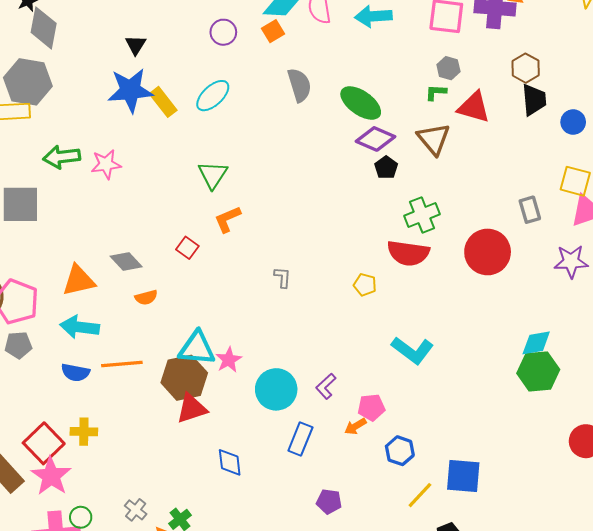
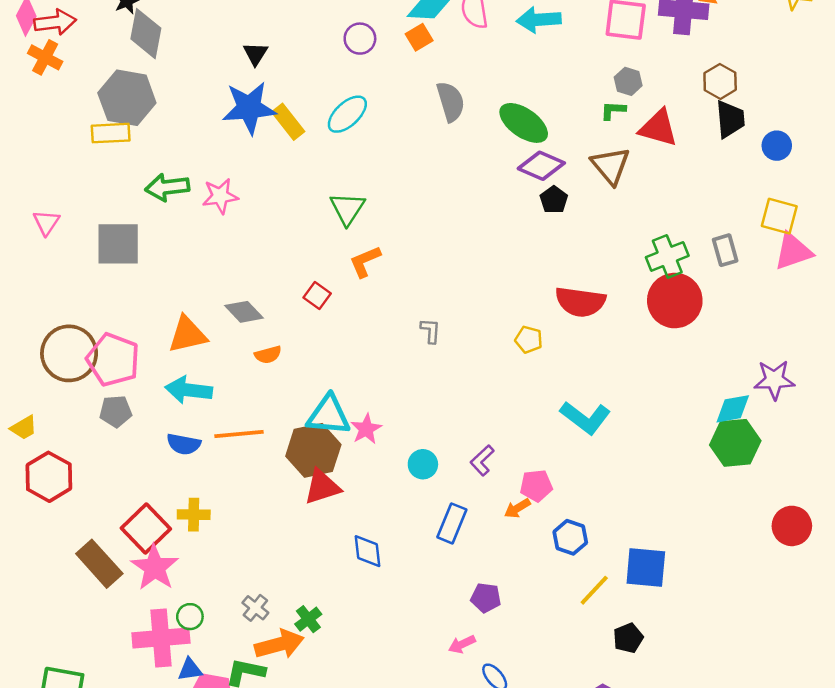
green cross: (422, 215) -> (667, 256), moved
purple star: (571, 262) -> (774, 380), moved
cyan circle: (276, 389) -> (423, 464), size x0.6

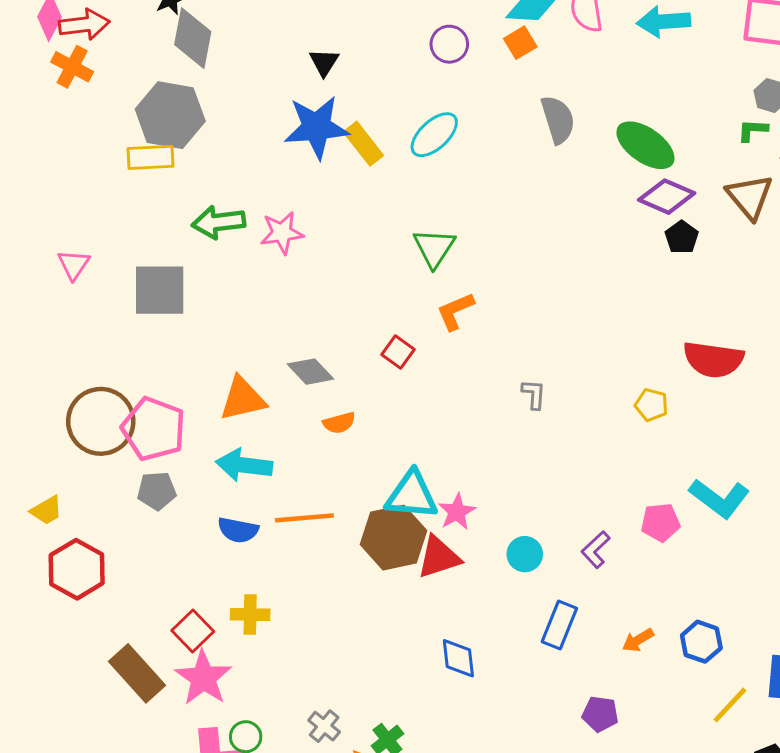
pink pentagon: (536, 486) -> (661, 522), moved
red triangle: (322, 487) -> (439, 557), moved
orange arrow: (517, 508) -> (638, 640), moved
red square: (146, 528) -> (193, 631), size x0.7

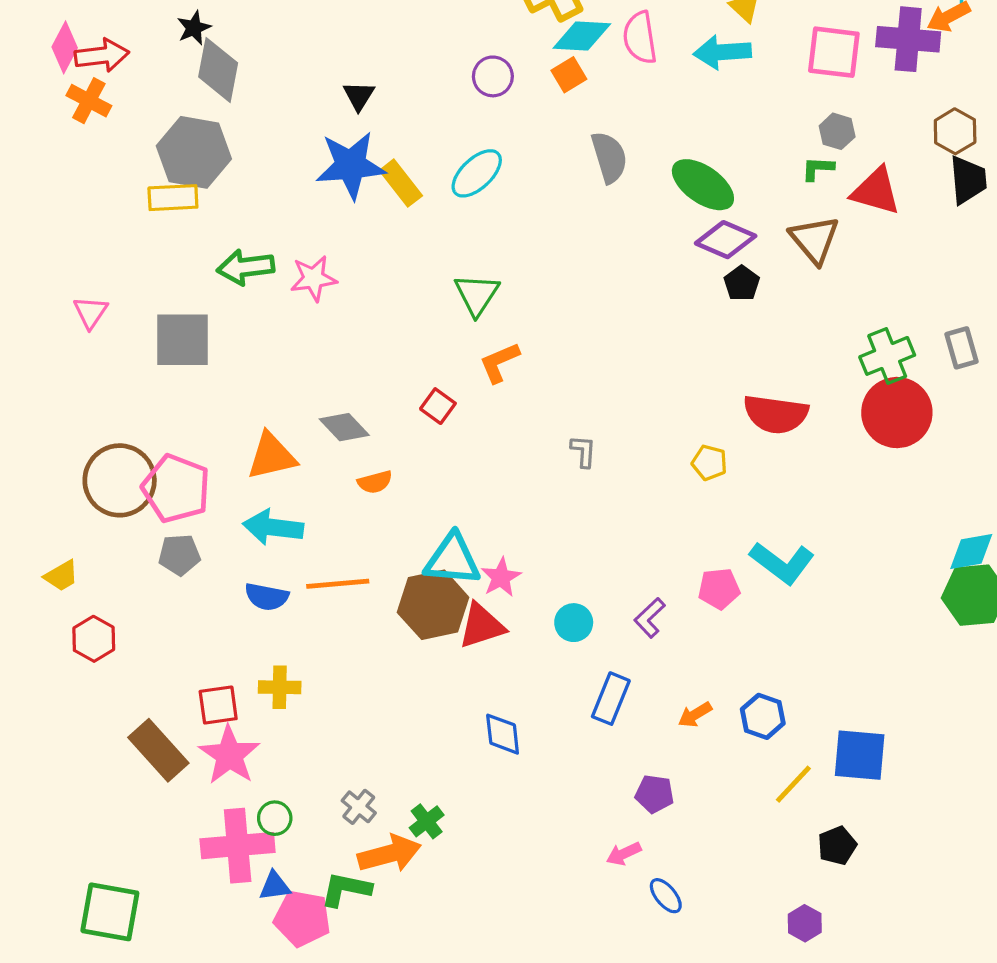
red hexagon: (77, 569) -> (94, 639), size x0.7
red square: (193, 631) -> (218, 705), turned 36

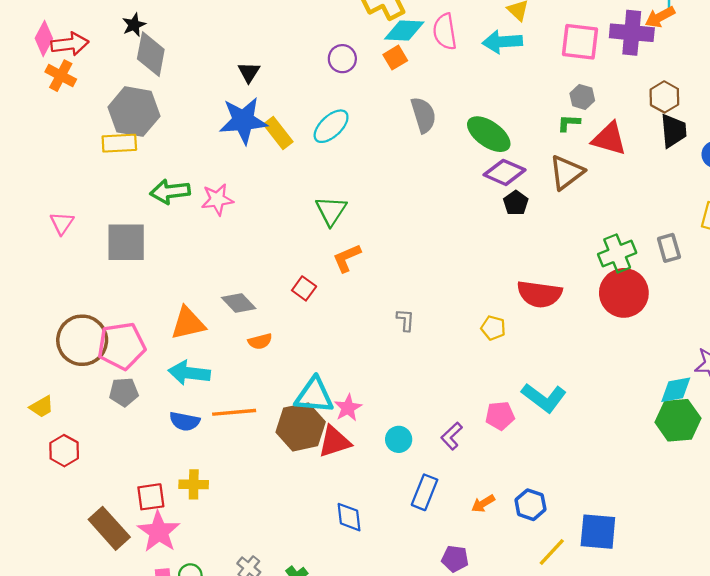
brown triangle: (814, 240) -> (566, 172), turned 33
pink pentagon: (176, 488) -> (122, 346), turned -30

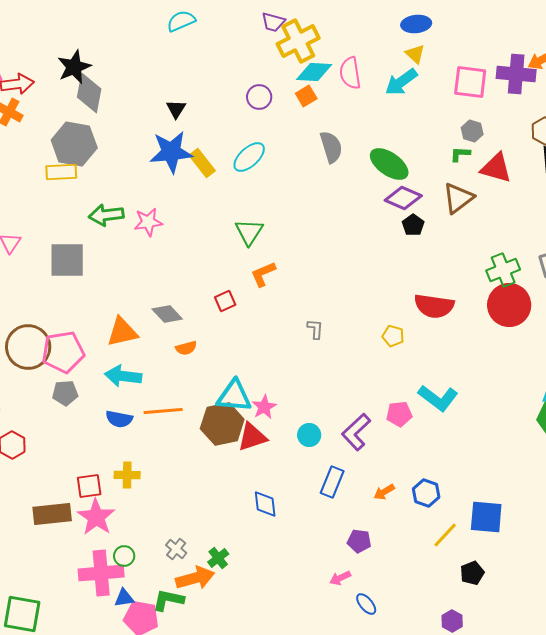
black star: (134, 25) -> (74, 67), size x1.6
cyan arrow: (502, 42) -> (401, 82), turned -32
red square: (304, 288) -> (225, 301), turned 30
purple L-shape: (452, 436) -> (356, 432), size x1.5
brown rectangle: (109, 528) -> (52, 514), turned -54

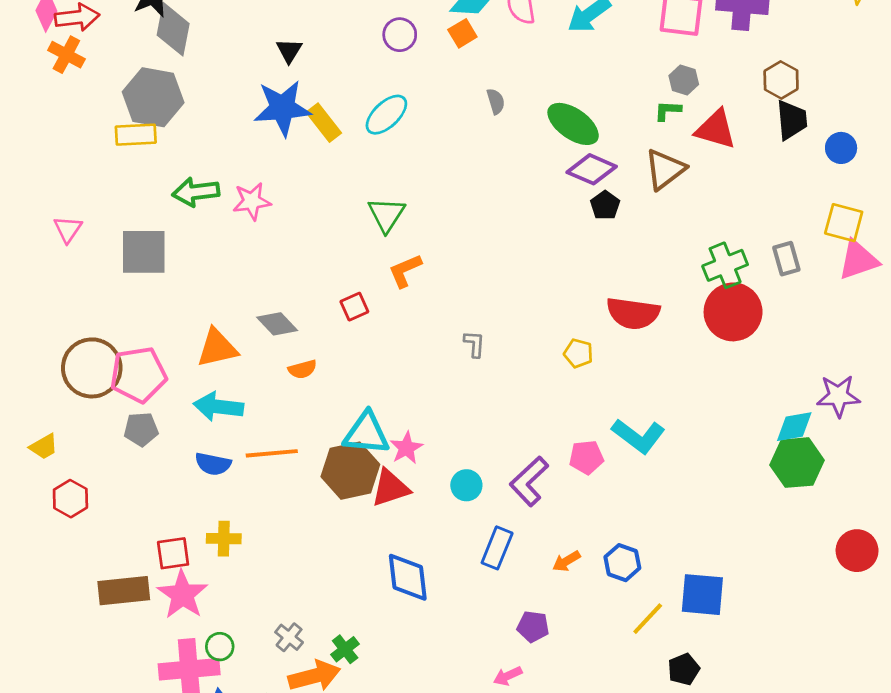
gray semicircle: (331, 147) -> (496, 101), size x0.6
blue diamond: (265, 504) -> (408, 577), size x1.4

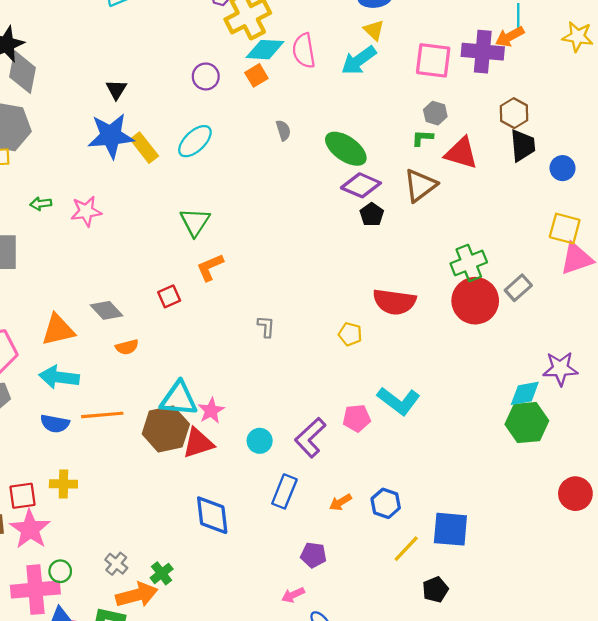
green arrow: (196, 192) -> (41, 204), size x0.6
gray rectangle: (786, 259) -> (518, 288), moved, turned 64

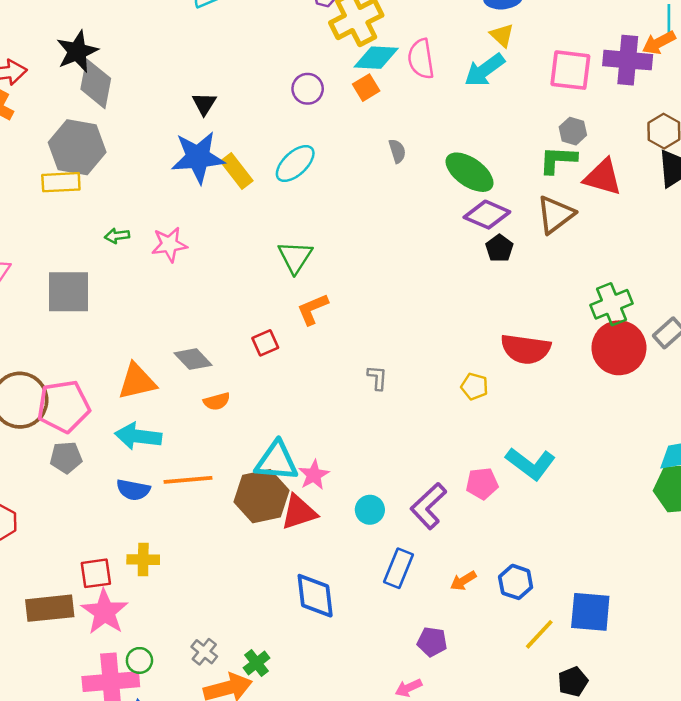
green L-shape: (422, 138) -> (558, 160), size x1.5

